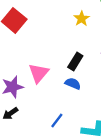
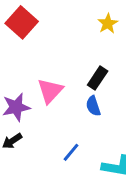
blue semicircle: (73, 84) -> (93, 106), turned -133

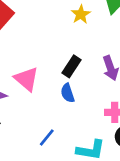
pink triangle: (50, 91) -> (26, 79), turned -32

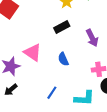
black rectangle: (71, 66) -> (62, 27), moved, turned 35

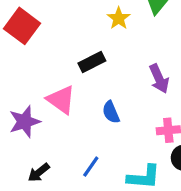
black rectangle: (62, 27) -> (92, 62), moved
black arrow: (11, 90) -> (39, 173), moved

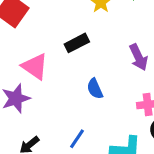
pink triangle: (61, 100) -> (35, 66), moved

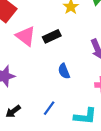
pink triangle: (35, 66) -> (26, 36), moved

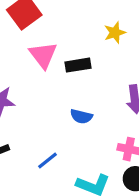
blue semicircle: (64, 71) -> (81, 116), turned -70

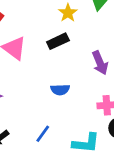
black rectangle: (78, 65) -> (58, 41), moved

